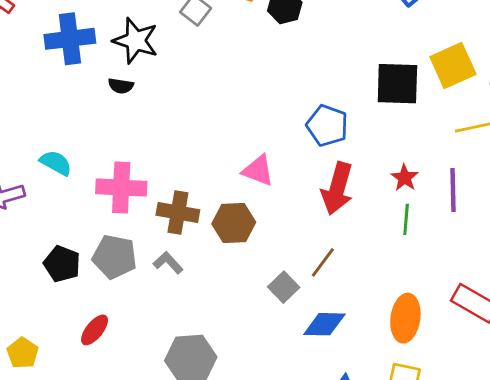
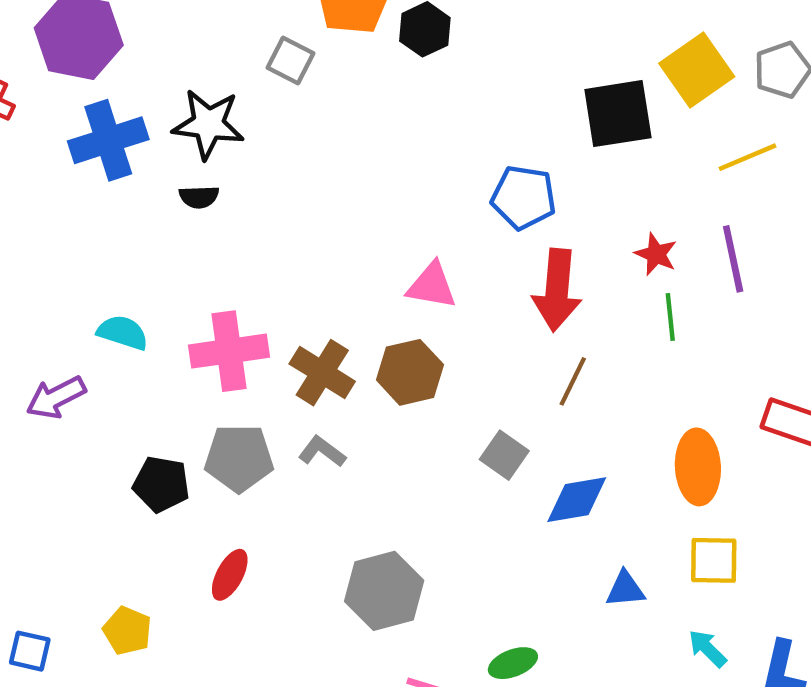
brown cross: (178, 212) -> (322, 373), turned 33
brown line: (323, 262) -> (573, 381), moved

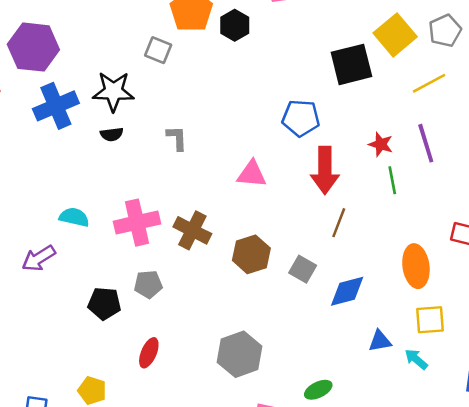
brown hexagon: (410, 372) -> (251, 254), moved
gray L-shape: (322, 452) -> (177, 138), moved, turned 56
gray pentagon: (239, 458) -> (148, 284), size x0.7
cyan arrow: (707, 648) -> (416, 359), moved

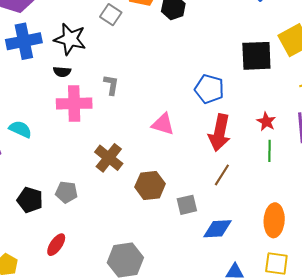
pink cross: (137, 223) -> (74, 103), moved
gray square: (303, 269) -> (187, 205), turned 35

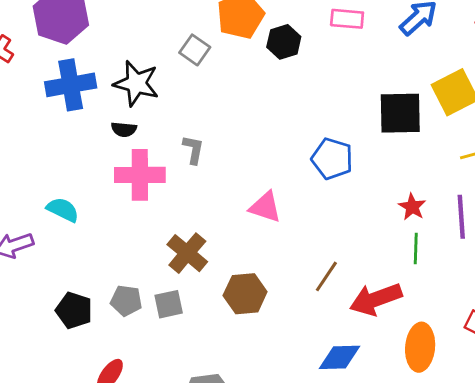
red arrow: (220, 133) -> (376, 299), moved, turned 57
brown line: (222, 175) -> (326, 276), moved
gray square: (187, 205) -> (169, 304), moved

